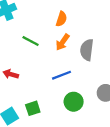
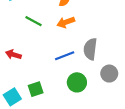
orange arrow: (63, 42) -> (66, 22), turned 35
gray semicircle: (87, 50) -> (90, 49), moved

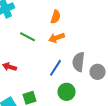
blue line: (65, 56) -> (56, 68), turned -36
gray circle: (109, 74) -> (98, 72), moved

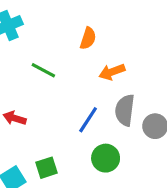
orange arrow: (56, 38) -> (112, 72), moved

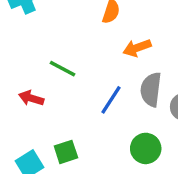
green line: (43, 70) -> (62, 69), moved
green circle: (106, 158) -> (146, 148), moved

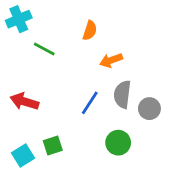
green line: (62, 69) -> (44, 49), moved
red arrow: (31, 98) -> (24, 101), size x1.4

